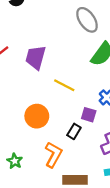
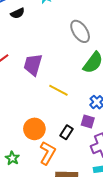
purple square: (89, 115) -> (88, 122), moved
orange circle: (37, 116) -> (34, 129), moved

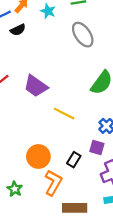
gray ellipse: (80, 31) -> (83, 35), moved
purple trapezoid: (33, 65) -> (36, 86), turned -70

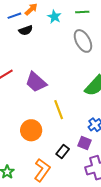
yellow line: (64, 114) -> (59, 110), turned 36
orange circle: (38, 157) -> (31, 130), moved

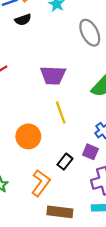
purple trapezoid: (36, 82) -> (53, 75), moved, turned -40

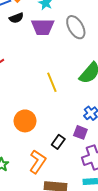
purple trapezoid: (53, 75) -> (43, 27), moved
yellow line: (61, 113) -> (52, 82), moved

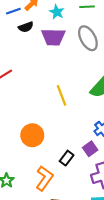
purple square: (80, 132) -> (90, 149), turned 32

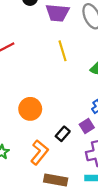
yellow line: (61, 95) -> (63, 51), moved

